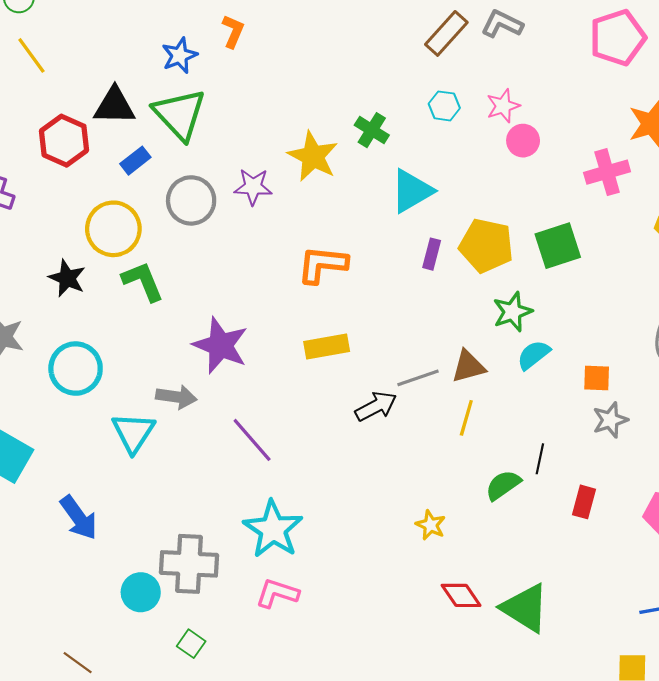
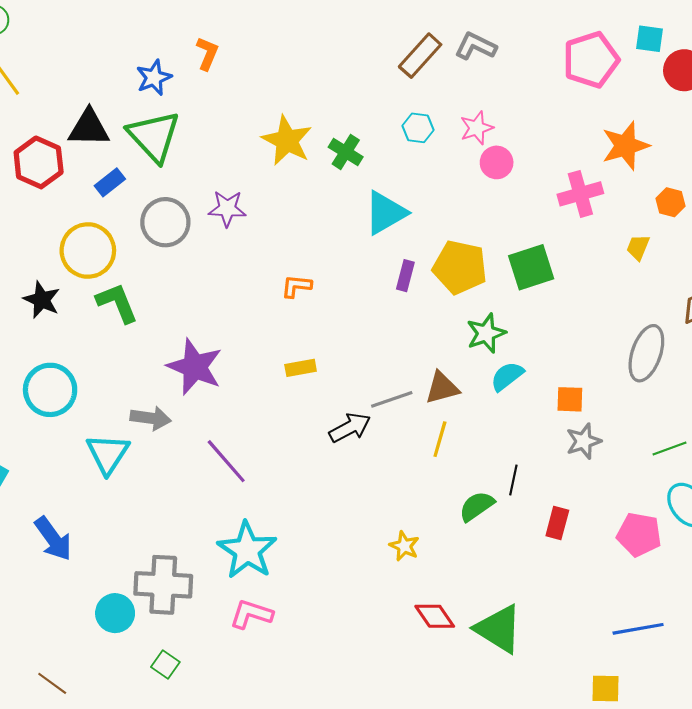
yellow star: (313, 156) -> (287, 140), moved
orange L-shape: (322, 265) -> (296, 286), size x0.6
yellow rectangle: (327, 346) -> (301, 368), size x0.7

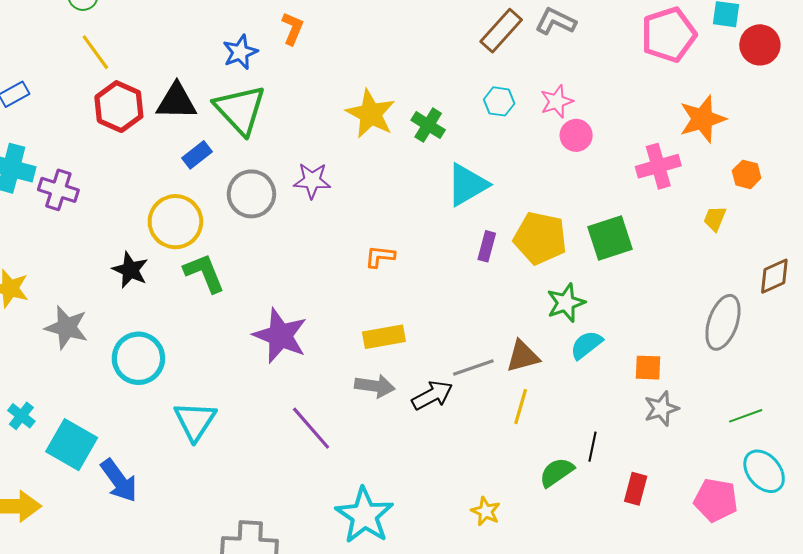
red hexagon: (39, 162) -> (119, 107), moved
yellow rectangle: (301, 368) -> (384, 337), size x1.4
gray arrow: (151, 418) -> (375, 386), moved
blue arrow: (53, 539) -> (119, 481), moved
cyan star: (247, 550) -> (364, 515), moved

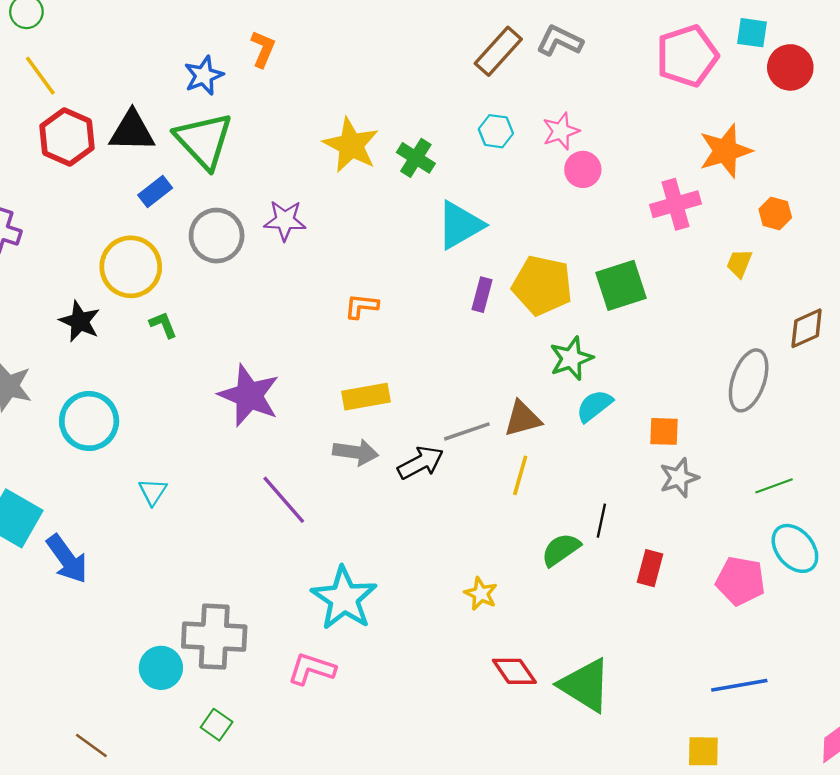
green L-shape: (204, 273) -> (163, 325), size x0.6
cyan triangle: (195, 421) -> (153, 492), size x0.6

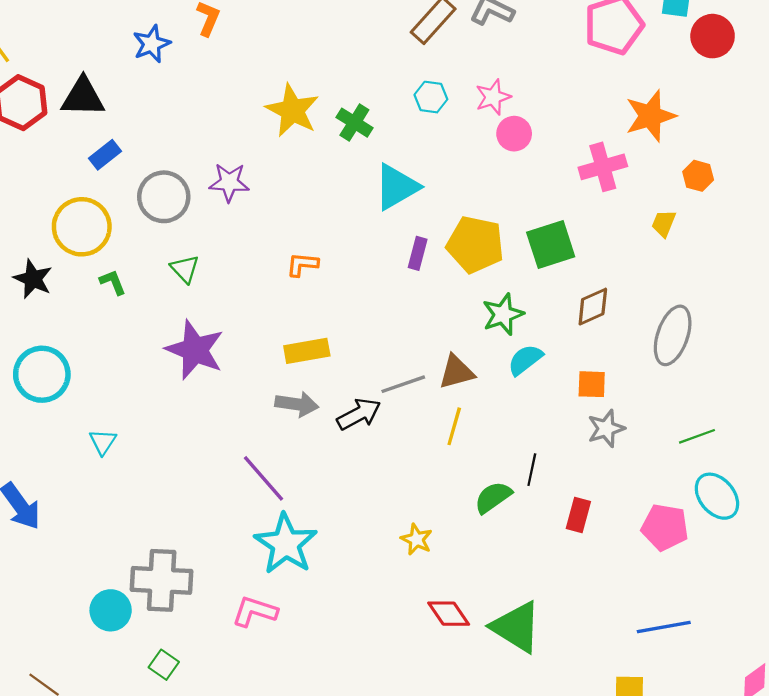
green triangle: (204, 140) -> (185, 269), moved, size x0.5
brown diamond: (807, 328) -> (593, 307), moved
purple line: (284, 500) -> (264, 478), moved

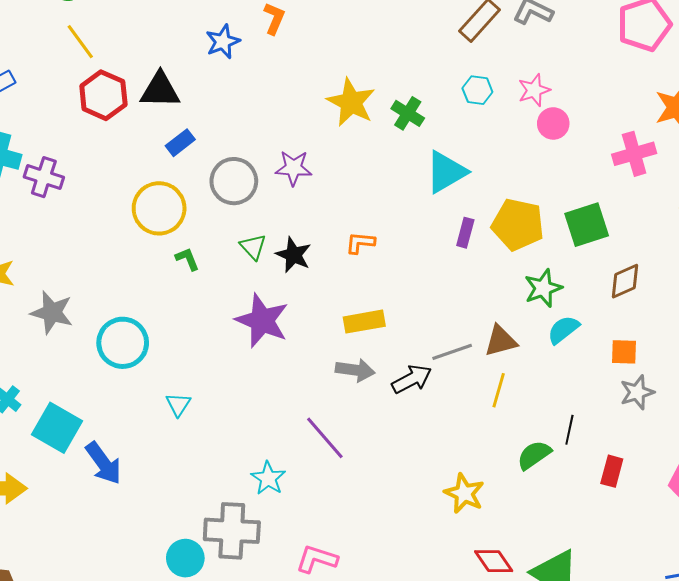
black star: (33, 279) -> (293, 255), moved
yellow star: (417, 539) -> (464, 493), size x1.4
cyan star: (286, 544) -> (268, 478), moved, size x0.6

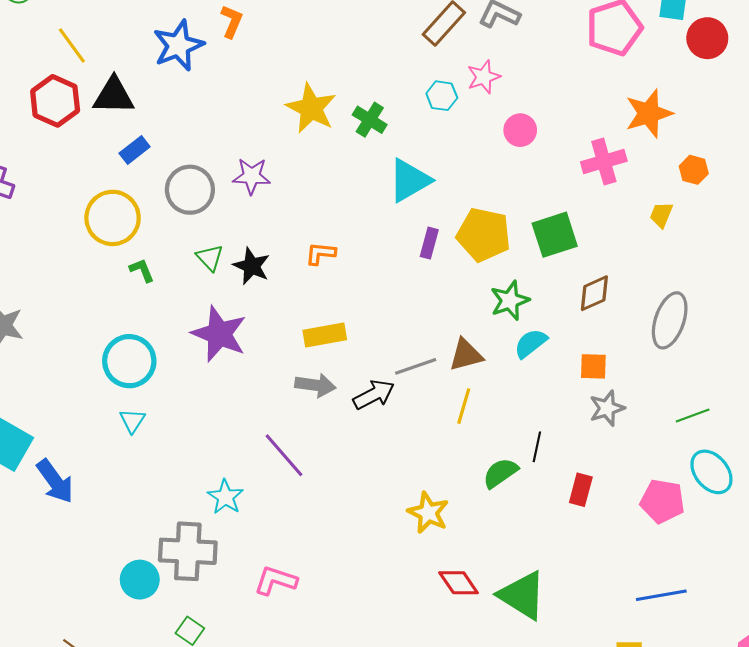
yellow line: (80, 42) -> (72, 45), moved
blue star: (223, 42) -> (178, 45), size x1.4
pink star: (534, 90) -> (484, 77), moved
cyan circle: (123, 343) -> (129, 361), moved

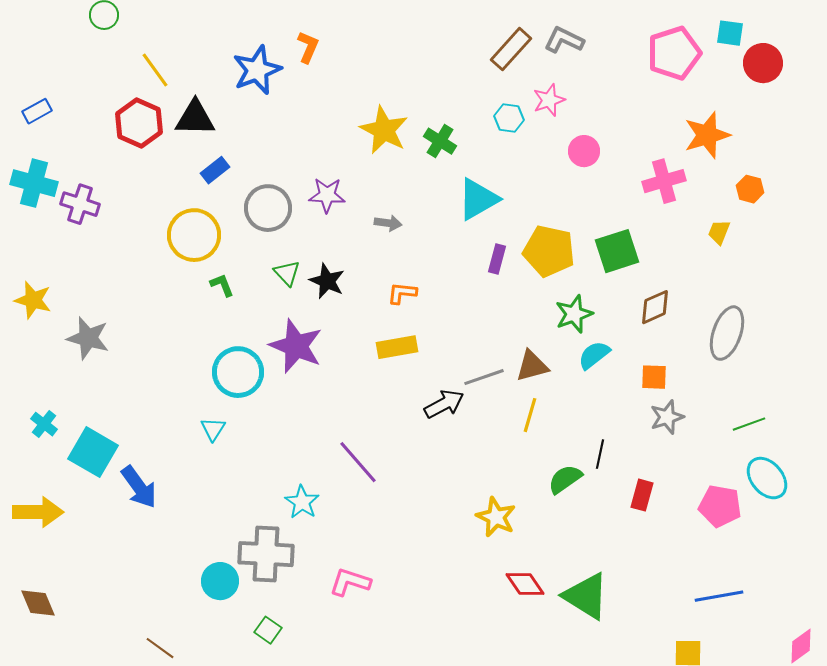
orange L-shape: (321, 253) -> (402, 293), moved
cyan circle: (129, 361) -> (238, 372), moved
gray arrow: (315, 385) -> (388, 223), moved, size x0.7

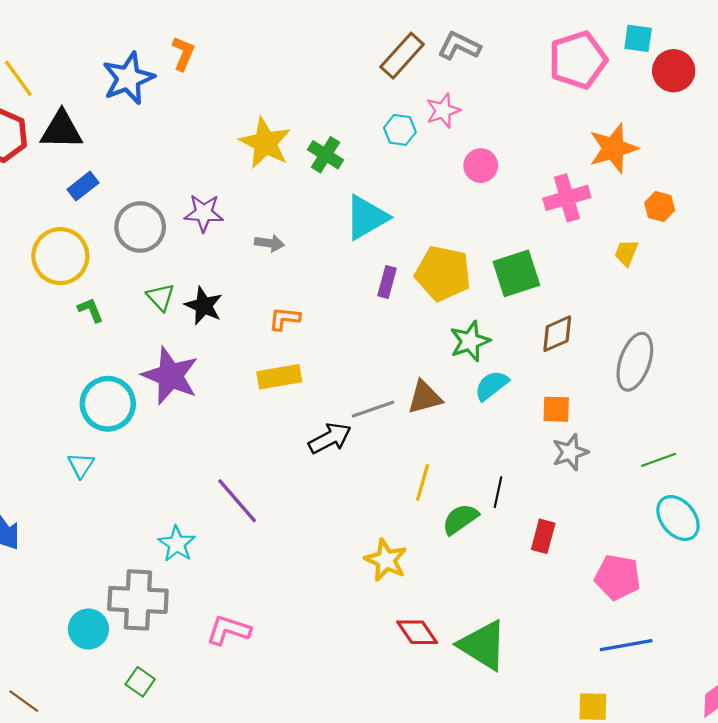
yellow line: (530, 415) -> (423, 482), moved
pink pentagon: (720, 506) -> (618, 577), moved

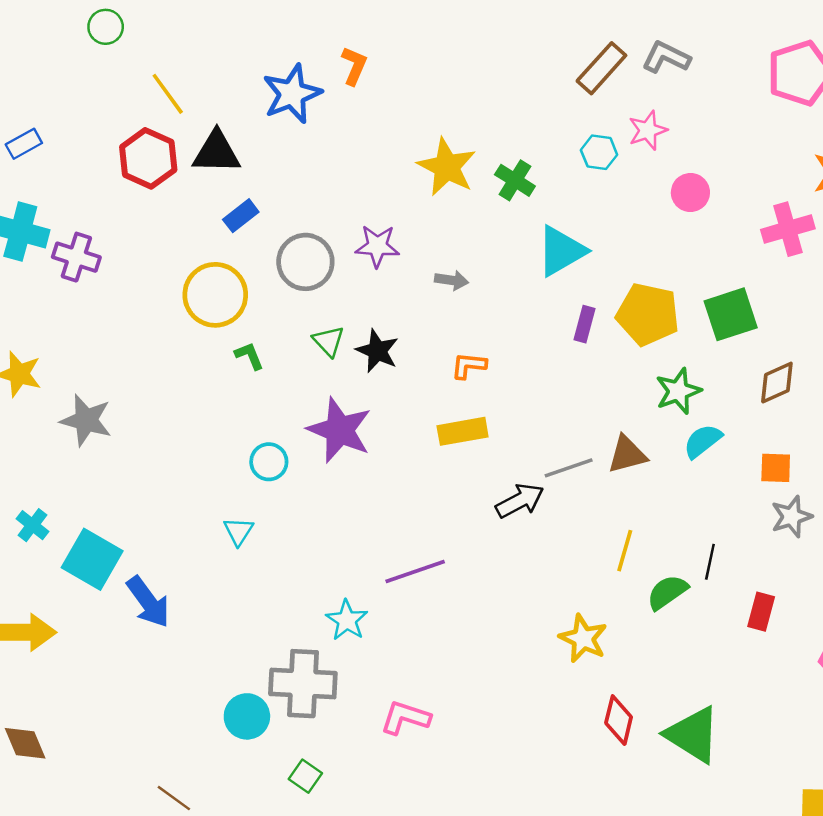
cyan circle: (108, 404) -> (269, 462), size x0.6
purple line: (237, 501) -> (415, 571), turned -68
red diamond: (417, 632) -> (619, 720), turned 48

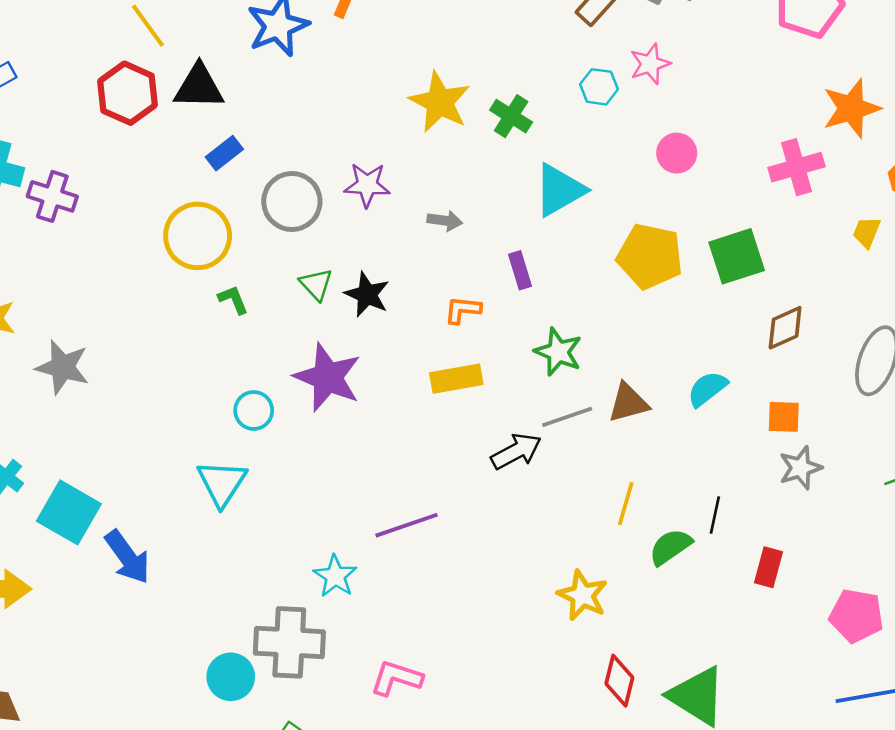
pink circle: (690, 193) -> (677, 153), moved
purple rectangle: (584, 324) -> (520, 270), moved, turned -32
green star: (678, 391) -> (558, 352), moved, turned -30
cyan triangle: (238, 531) -> (222, 483), size x1.6

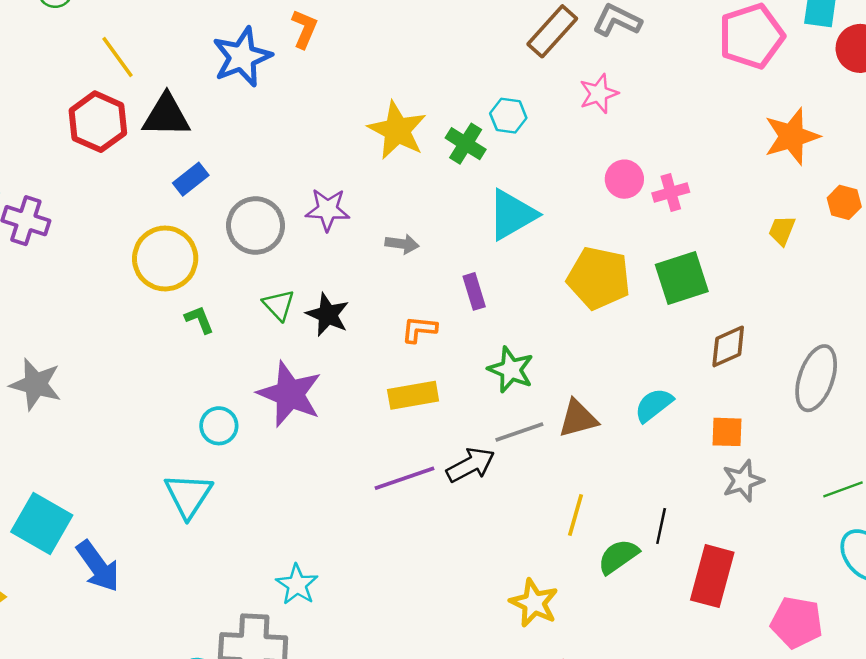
cyan hexagon: (599, 87) -> (508, 116), moved
pink cross: (797, 167) -> (671, 193), moved, size x0.7
yellow trapezoid: (867, 232) -> (782, 230), moved
purple line: (407, 525) -> (405, 478), moved
red rectangle: (768, 567) -> (712, 576), size x1.6

